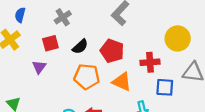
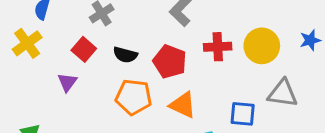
red square: (50, 43) -> (84, 49), turned -35
black semicircle: (80, 47) -> (125, 55), turned 56
red cross: (150, 62) -> (218, 47), moved

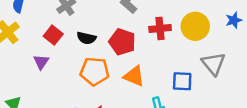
gray triangle: (283, 93) -> (213, 64), turned 45

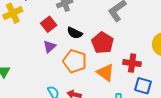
red cross: (160, 28) -> (132, 63), moved
purple triangle: (41, 62) -> (50, 47), moved

